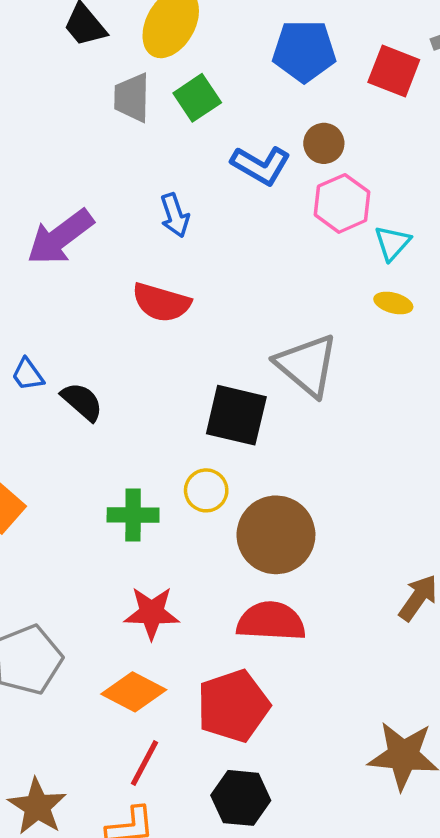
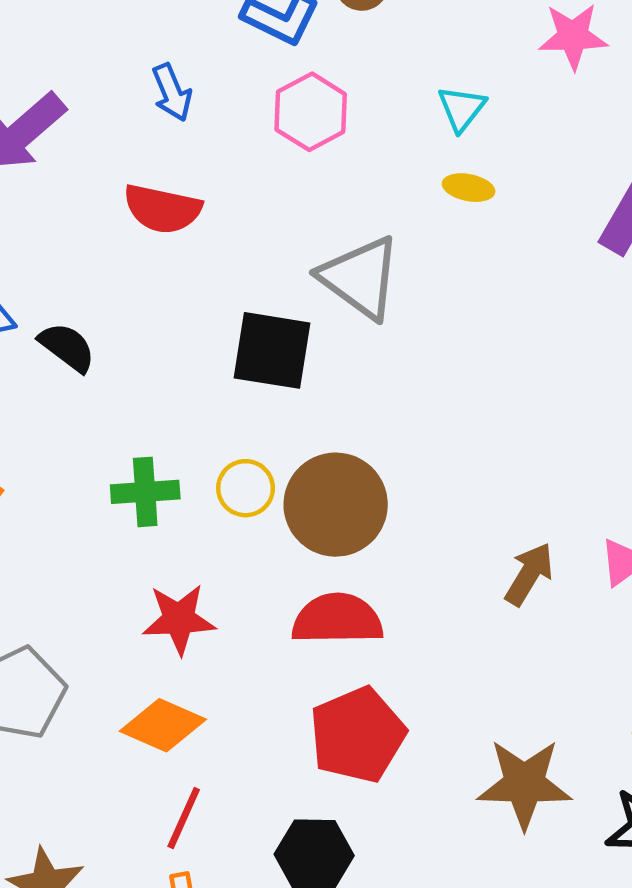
pink hexagon: (342, 203) -> (311, 112), moved
yellow circle: (206, 490) -> (246, 488), moved
red pentagon: (233, 706) -> (357, 735), moved

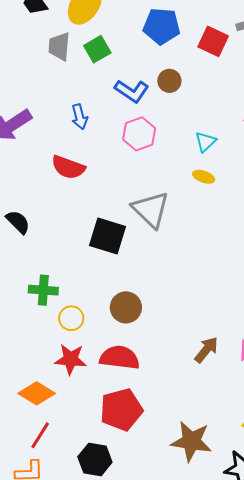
yellow circle: (246, 488) -> (71, 318), moved
brown circle: (336, 505) -> (126, 307), size x0.7
red star: (179, 619) -> (71, 359), moved

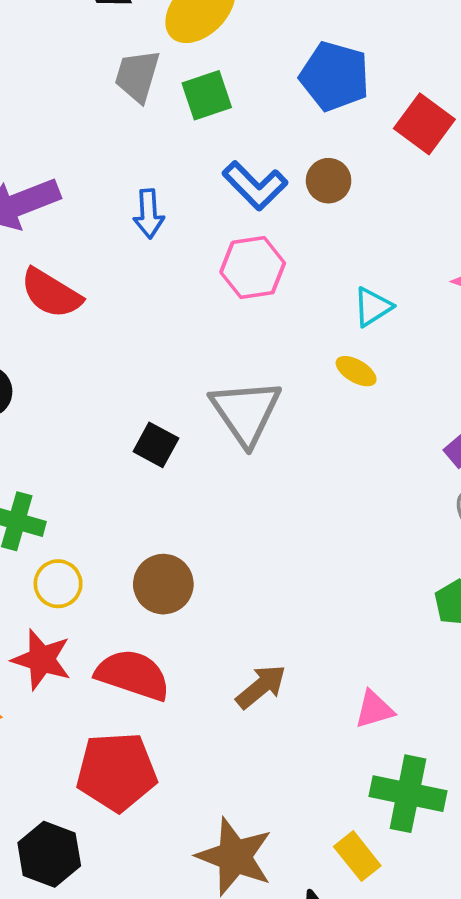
red semicircle: (68, 167) -> (51, 293), moved
black square: (108, 236) -> (156, 445), size x0.6
brown arrow: (206, 350) -> (261, 687), moved

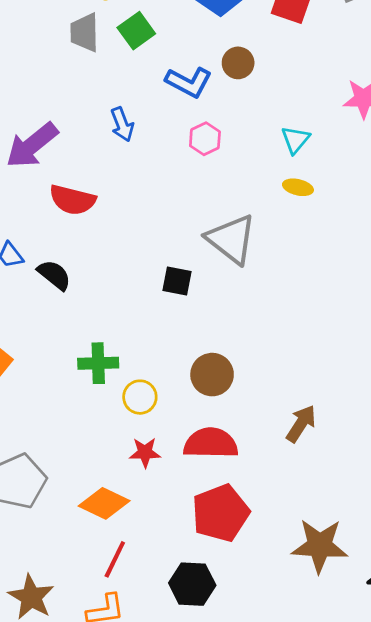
pink hexagon: (253, 268) -> (205, 139), size x0.7
red star: (42, 660) -> (145, 452), size x0.7

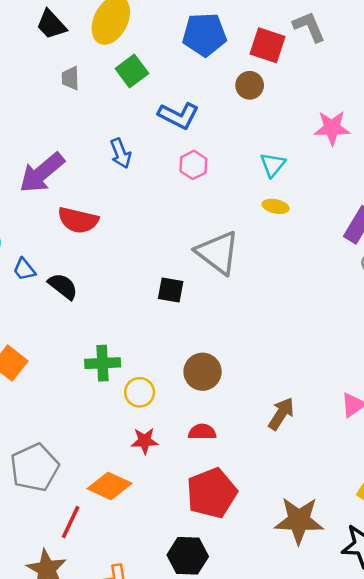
gray trapezoid: (85, 32) -> (70, 78), moved, size x0.7
brown circle: (238, 63) -> (250, 85), moved
red semicircle: (211, 443) -> (202, 432), size x0.6
red line: (115, 559) -> (71, 522), moved

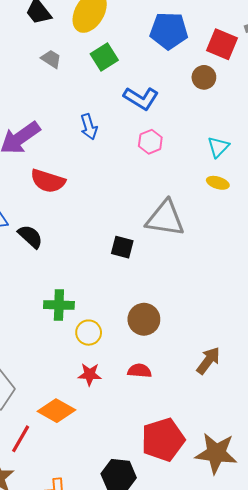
gray trapezoid: (70, 78) -> (51, 59), turned 120
gray triangle: (218, 253) -> (165, 218), turned -33
red pentagon: (212, 493) -> (163, 440), moved

